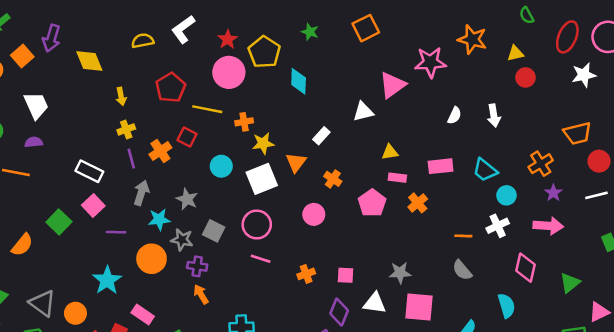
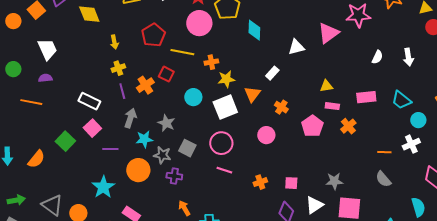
white triangle: (363, 112) -> (296, 47), moved
orange arrow: (201, 294) -> (184, 208), moved
white triangle: (375, 303) -> (314, 205), turned -42

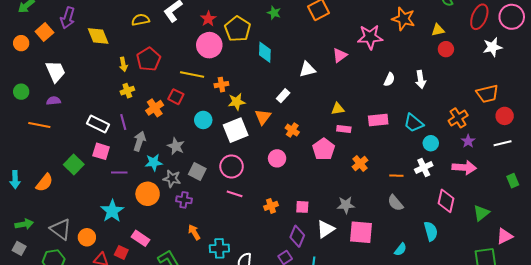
pink triangle: (328, 33) -> (340, 55), size x0.7
red pentagon: (153, 35) -> (149, 59), moved
purple line: (122, 91) -> (123, 122), moved
orange cross: (348, 126) -> (360, 163), moved
pink square: (92, 128) -> (101, 151), turned -30

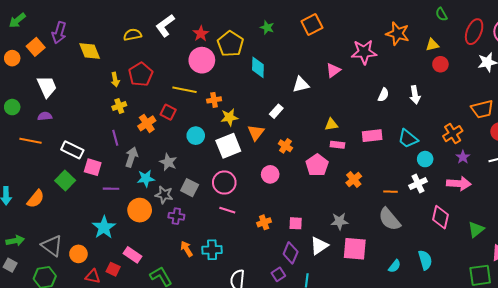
white rectangle: (98, 124) -> (72, 150), moved
gray semicircle: (395, 203) -> (389, 219), size x1.4
cyan semicircle: (431, 231) -> (425, 260), moved
cyan cross: (219, 248) -> (212, 250), moved

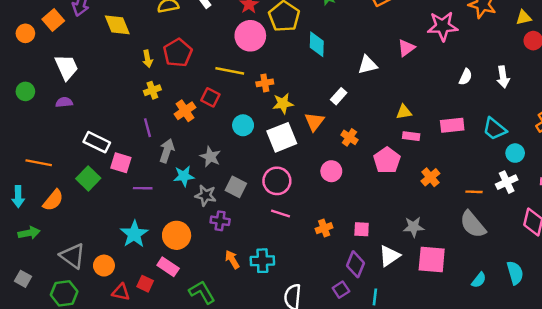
orange line: (31, 141) -> (39, 163), moved
orange circle: (140, 210) -> (177, 235), moved
green arrow: (15, 241) -> (29, 233), moved

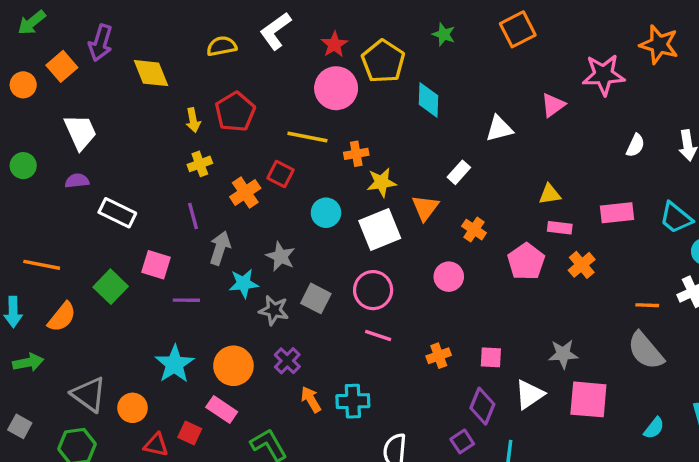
white rectangle: (97, 142) -> (117, 213), moved
orange cross: (430, 177) -> (582, 265), moved
purple cross: (220, 221) -> (287, 361), moved, turned 36

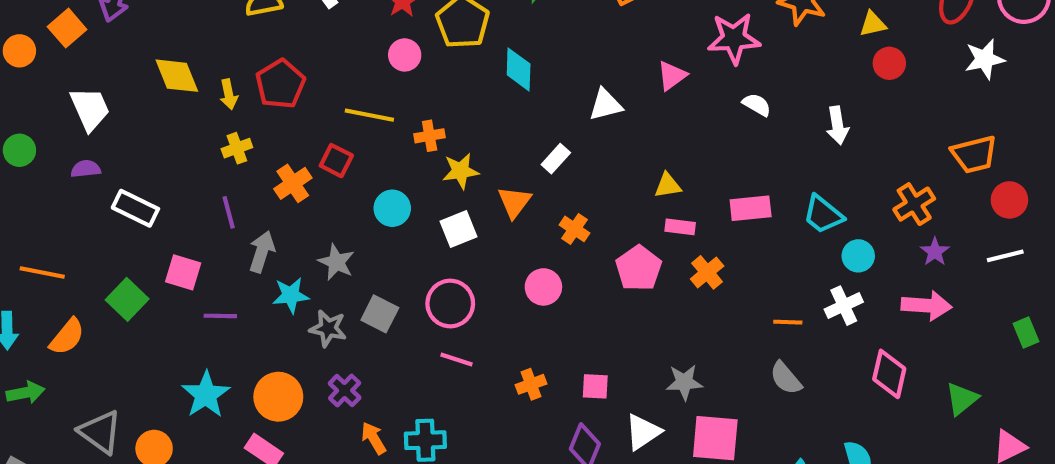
yellow diamond: (151, 73) -> (177, 76), moved
pink circle: (336, 88) -> (405, 55), size x0.6
white semicircle: (635, 145) -> (757, 105), moved, turned -85
white square: (380, 230) -> (459, 229), size x0.7
gray semicircle: (646, 351) -> (786, 378), size x0.7

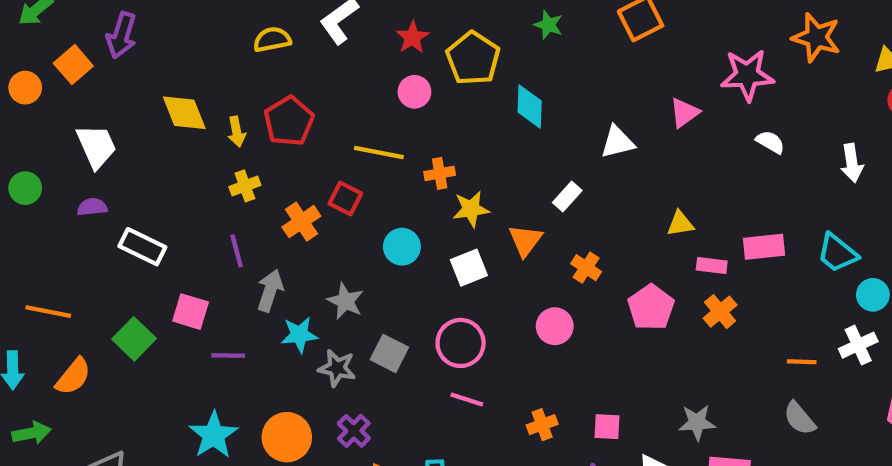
pink rectangle: (680, 227) -> (712, 266), moved

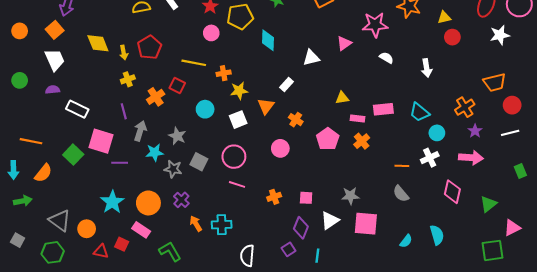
yellow pentagon: (473, 58) -> (240, 16), turned 30
orange square: (73, 65) -> (55, 30), moved
pink square: (191, 312) -> (101, 141), size x1.4

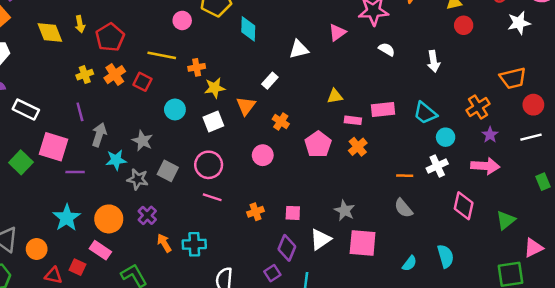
yellow arrow: (124, 53) -> (80, 24), moved
orange cross: (156, 97) -> (115, 75), moved
gray star: (350, 196) -> (345, 211), turned 30

